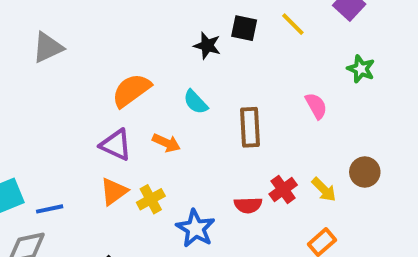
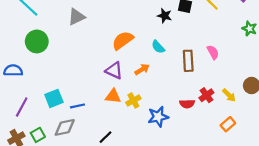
pink semicircle: (316, 106) -> (213, 52), moved
orange arrow: (166, 143) -> (142, 69), turned -56
orange triangle: (114, 191) -> (113, 96), turned 42
blue star: (196, 228) -> (158, 117), turned 30

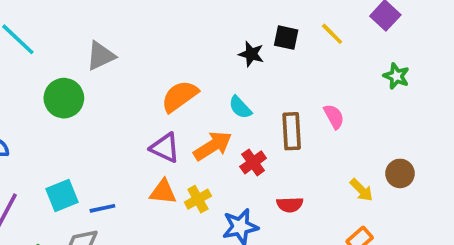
green circle: (37, 41) -> (64, 98), moved
orange arrow: (142, 69) -> (213, 146), size x1.5
red cross: (206, 95) -> (253, 162), moved

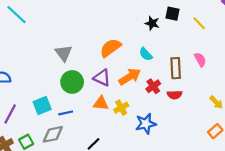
yellow line: (332, 34) -> (199, 23), moved
gray triangle: (101, 56) -> (64, 53), moved, turned -42
green circle: (64, 98) -> (72, 82), moved
red semicircle: (290, 205) -> (175, 95), moved

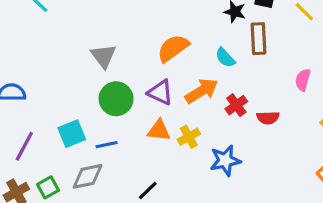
pink semicircle: (200, 60) -> (303, 80), moved, turned -136
brown rectangle: (176, 68) -> (258, 39), moved

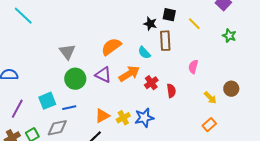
red semicircle: (268, 118) -> (171, 91), turned -96
orange triangle: (159, 130) -> (102, 116), moved, turned -35
yellow cross: (189, 137) -> (123, 118), moved

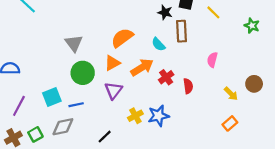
purple triangle: (103, 75) -> (113, 90), moved, turned 42
orange triangle: (102, 116) -> (112, 63), moved

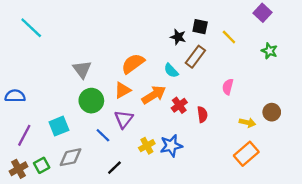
brown rectangle: (182, 31) -> (195, 57), turned 40
yellow arrow: (231, 94) -> (247, 123), turned -32
blue line: (76, 105) -> (103, 135), moved, turned 56
orange rectangle: (230, 123) -> (246, 154), size x1.5

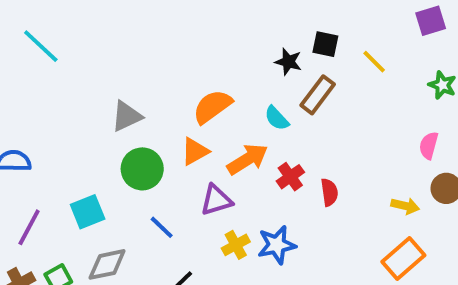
purple square: (262, 13) -> (431, 21), turned 30
gray triangle: (82, 69) -> (127, 116), turned 42
pink semicircle: (228, 87) -> (429, 146), moved
purple triangle: (124, 119) -> (216, 200), moved, turned 36

